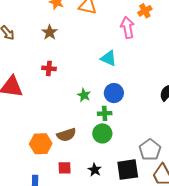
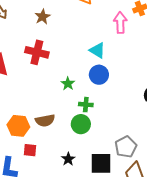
red cross: (49, 68) -> (37, 52), size x1.6
blue circle: (114, 93) -> (99, 75), moved
red square: (65, 168) -> (30, 150), moved

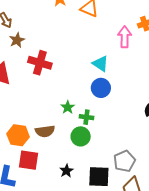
brown star: (42, 17) -> (17, 40), moved
green star: (68, 84) -> (68, 107), moved
red square: (30, 150) -> (29, 160), size x1.5

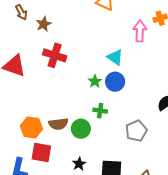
brown star: (17, 40) -> (44, 24), moved
green star: (68, 107) -> (95, 81), moved
green circle: (81, 136) -> (81, 129), moved
gray pentagon: (124, 161) -> (136, 131), moved

